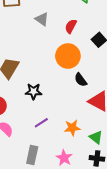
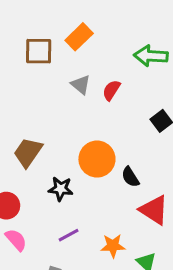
red semicircle: (71, 26) -> (111, 90), moved
orange circle: (68, 56) -> (97, 159), moved

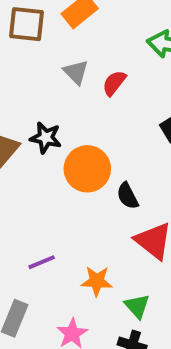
black star: (61, 189) -> (46, 138), moved

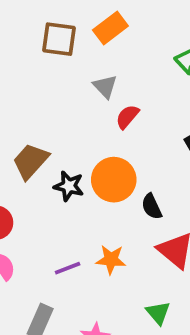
red semicircle: (114, 83) -> (127, 117), moved
black star: (46, 138) -> (69, 186), moved
orange star: (97, 281) -> (111, 260), moved

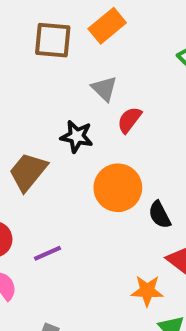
black star: (69, 186) -> (77, 136), moved
orange star: (111, 260) -> (147, 291), moved
purple line: (68, 268) -> (48, 253), moved

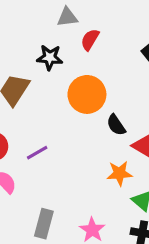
gray triangle: (104, 89) -> (67, 17), turned -45
black semicircle: (160, 215) -> (116, 125), moved

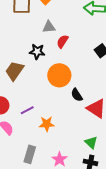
orange star: (119, 173) -> (47, 124), moved

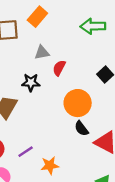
orange circle: (59, 75) -> (78, 103), moved

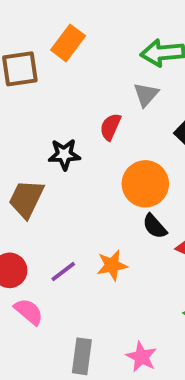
gray triangle: (42, 53) -> (146, 95), moved, turned -35
orange star: (50, 165) -> (112, 265), moved

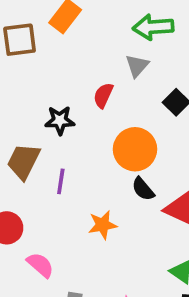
purple line: (63, 272) -> (61, 181), moved, turned -45
pink semicircle: (29, 312) -> (40, 265), moved

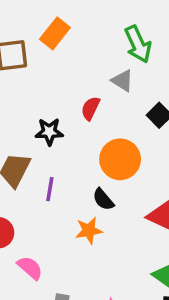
green arrow: (153, 27) -> (138, 44), turned -111
gray triangle: (137, 66) -> (123, 81), turned -40
black semicircle: (143, 189) -> (103, 199), moved

